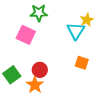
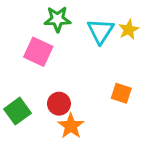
cyan triangle: (76, 31) -> (100, 31), moved
orange star: (35, 85) -> (71, 126), moved

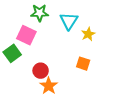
yellow star: (129, 30) -> (88, 34), moved
green square: (17, 111) -> (12, 53), moved

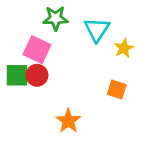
green square: (12, 53) -> (17, 75), turned 36
red circle: (41, 71) -> (37, 75), moved

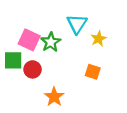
green star: (55, 18) -> (51, 42), moved, turned -30
red circle: (37, 75) -> (33, 69), moved

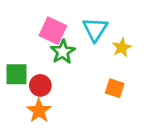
pink square: (29, 40) -> (53, 31), moved
orange star: (54, 97) -> (39, 111), moved

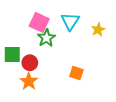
yellow star: (122, 48) -> (98, 30), moved
orange square: (115, 88) -> (76, 73), moved

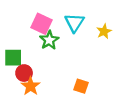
red circle: (30, 63) -> (24, 73), moved
orange square: (76, 73) -> (81, 86), moved

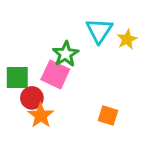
pink square: (42, 24) -> (55, 74), moved
yellow star: (104, 31) -> (127, 39), moved

